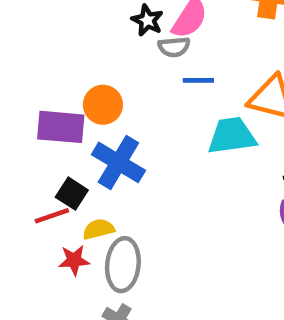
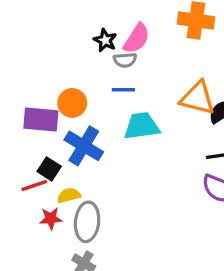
blue line: (198, 80) -> (123, 90), moved
cyan trapezoid: (232, 136) -> (142, 126), moved

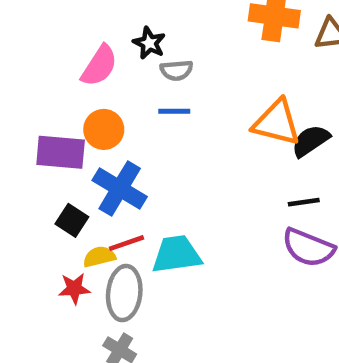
pink semicircle: (137, 39) -> (99, 66), moved
cyan trapezoid: (142, 126) -> (176, 254), moved
red line: (34, 185) -> (127, 243), moved

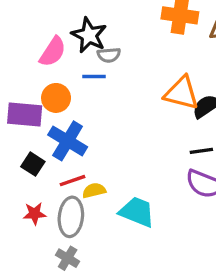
black star: (149, 43) -> (89, 35), size x1.5
blue line: (174, 111) -> (94, 76), moved
cyan trapezoid: (176, 254) -> (137, 212), moved, turned 30
yellow semicircle: (99, 257) -> (94, 190), moved

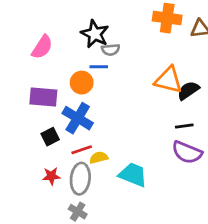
pink semicircle: (53, 52) -> (42, 47), moved
orange circle: (56, 98) -> (82, 83), moved
black square: (33, 164) -> (50, 137), turned 30

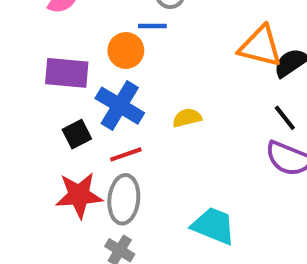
black line: (184, 126) -> (285, 118), turned 60
yellow semicircle: (99, 158) -> (187, 118), moved
cyan trapezoid: (133, 175) -> (214, 226), moved
red star: (51, 176) -> (79, 195), size x1.6

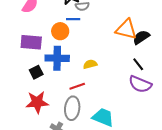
blue cross: (120, 106) -> (57, 58), turned -30
red line: (126, 154) -> (77, 86), moved
gray ellipse: (124, 199) -> (72, 108), moved

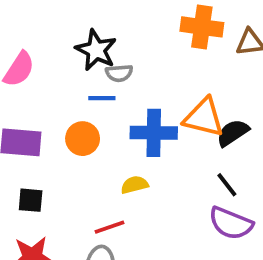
orange circle: (60, 31) -> (83, 139), moved
blue cross: (57, 58) -> (154, 133), moved
black square: (36, 72) -> (31, 200), turned 32

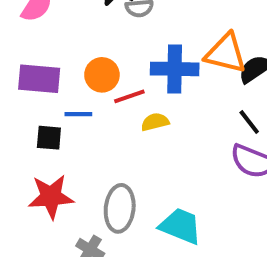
blue line: (102, 98) -> (78, 114), moved
red line: (110, 227) -> (129, 96), moved

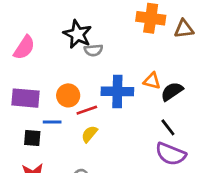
orange triangle: (226, 53) -> (152, 81), size x0.6
yellow semicircle: (155, 122) -> (89, 134), moved, turned -36

